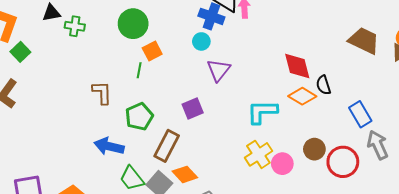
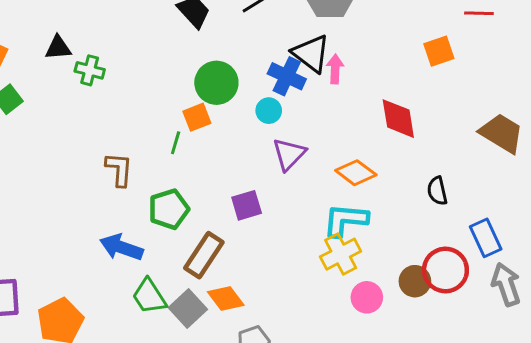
green circle: (133, 24) -> (216, 83), moved
red diamond: (297, 66) -> (398, 119), moved
orange diamond: (302, 96) -> (356, 173), moved
yellow cross: (258, 154) -> (341, 254), moved
red circle: (343, 162) -> (445, 270), moved

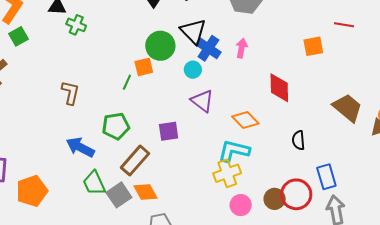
black triangle: (311, 53) -> (193, 31), moved
purple triangle: (289, 154) -> (202, 101), turned -45
brown L-shape: (119, 169) -> (70, 93), moved

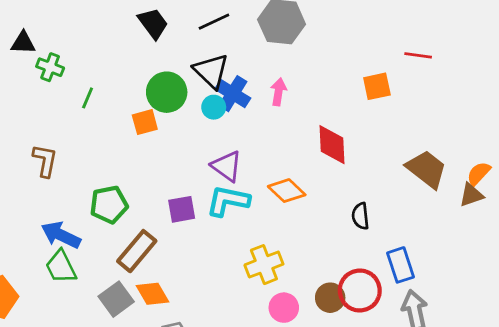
cyan circle: (193, 70) -> (214, 107), moved
green line: (127, 82) -> (88, 98), moved
cyan L-shape: (234, 151) -> (228, 201), moved
green trapezoid: (94, 183) -> (61, 267), moved

